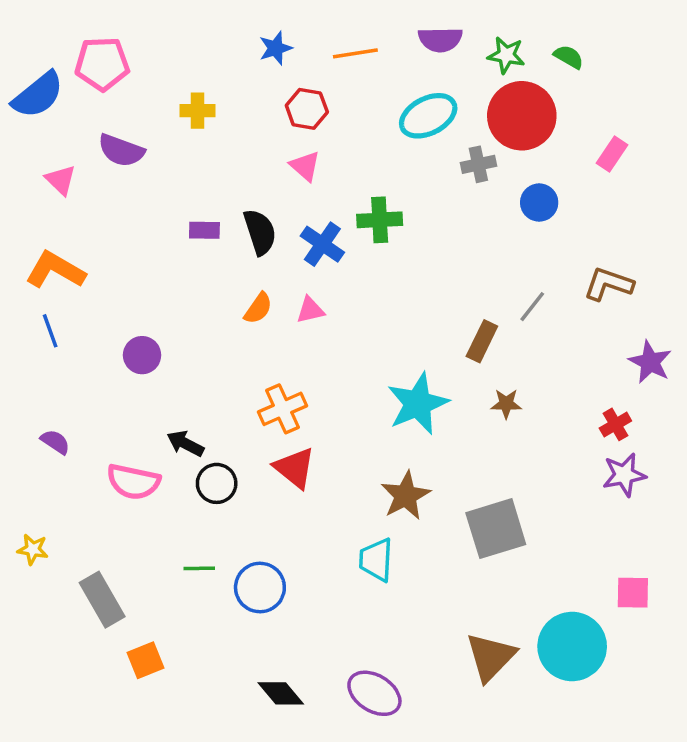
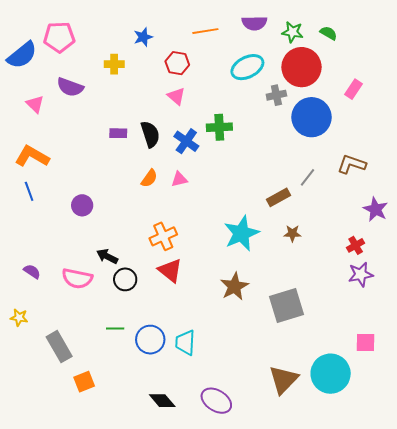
blue star: (276, 48) -> (143, 37), moved
blue circle: (539, 203) -> (312, 117), size x1.8
brown rectangle: (482, 341) -> (278, 197), turned 35
purple semicircle: (55, 442) -> (32, 271), moved
cyan trapezoid: (376, 560) -> (185, 343), moved

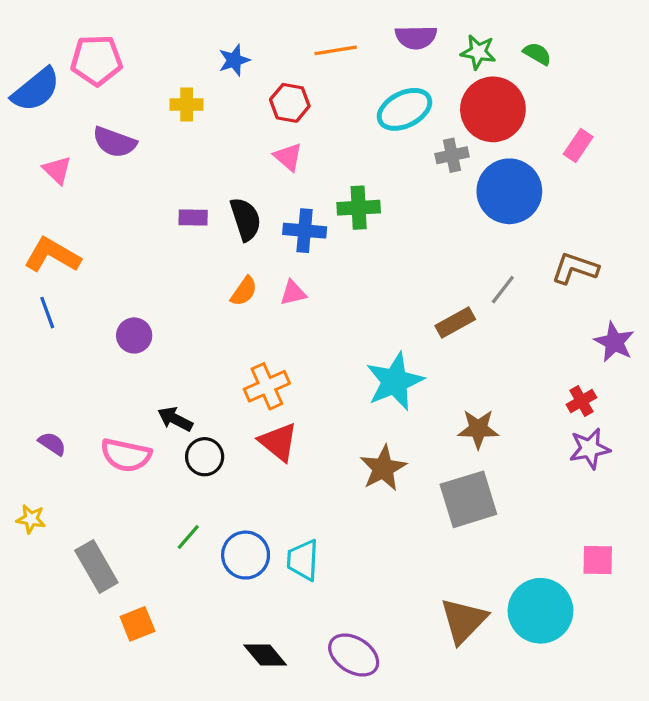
blue cross: (186, 141) -> (305, 231), turned -30
brown star: (292, 233) -> (478, 429), moved, size x1.4
green line: (115, 329) -> (188, 537), turned -48

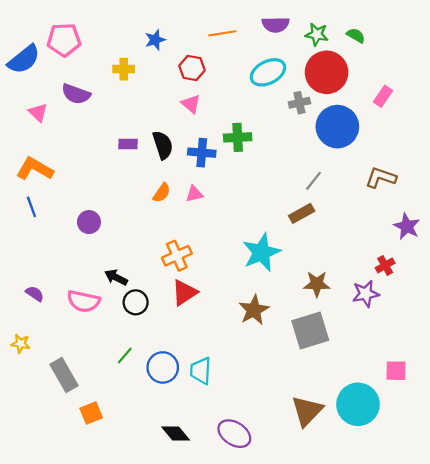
gray line: (503, 290) -> (314, 181), moved
red triangle: (278, 442) -> (184, 293), turned 48
purple star: (590, 449) -> (366, 294), moved

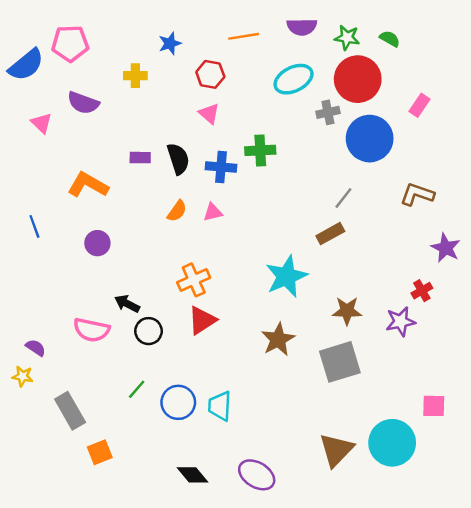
orange L-shape: (35, 169) -> (88, 185), moved
purple semicircle: (35, 294) -> (36, 348), moved

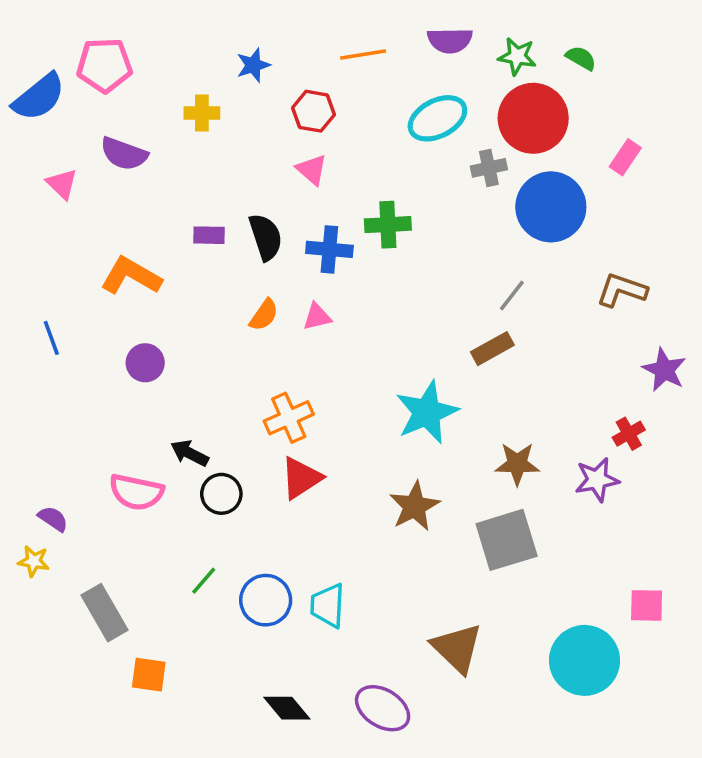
brown triangle: (336, 450) -> (457, 648), moved, turned -30
orange square: (100, 452) -> (149, 675), turned 30

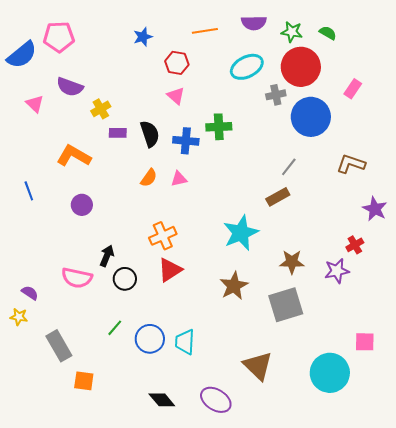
yellow cross: (202, 113) -> (101, 109), moved, turned -30
black arrow: (189, 453) -> (107, 256), turned 85

